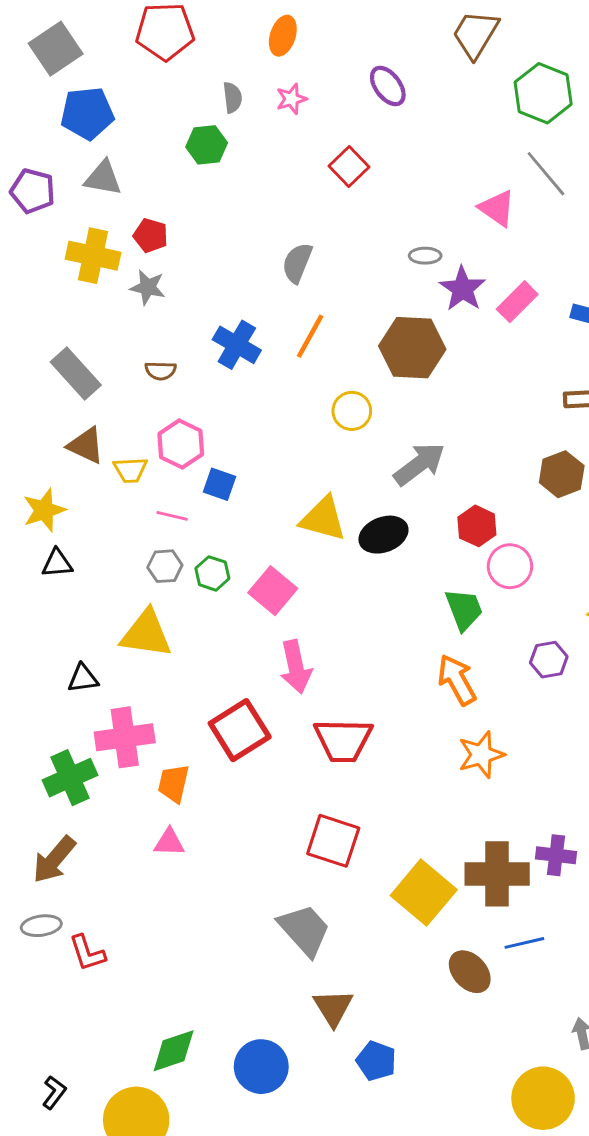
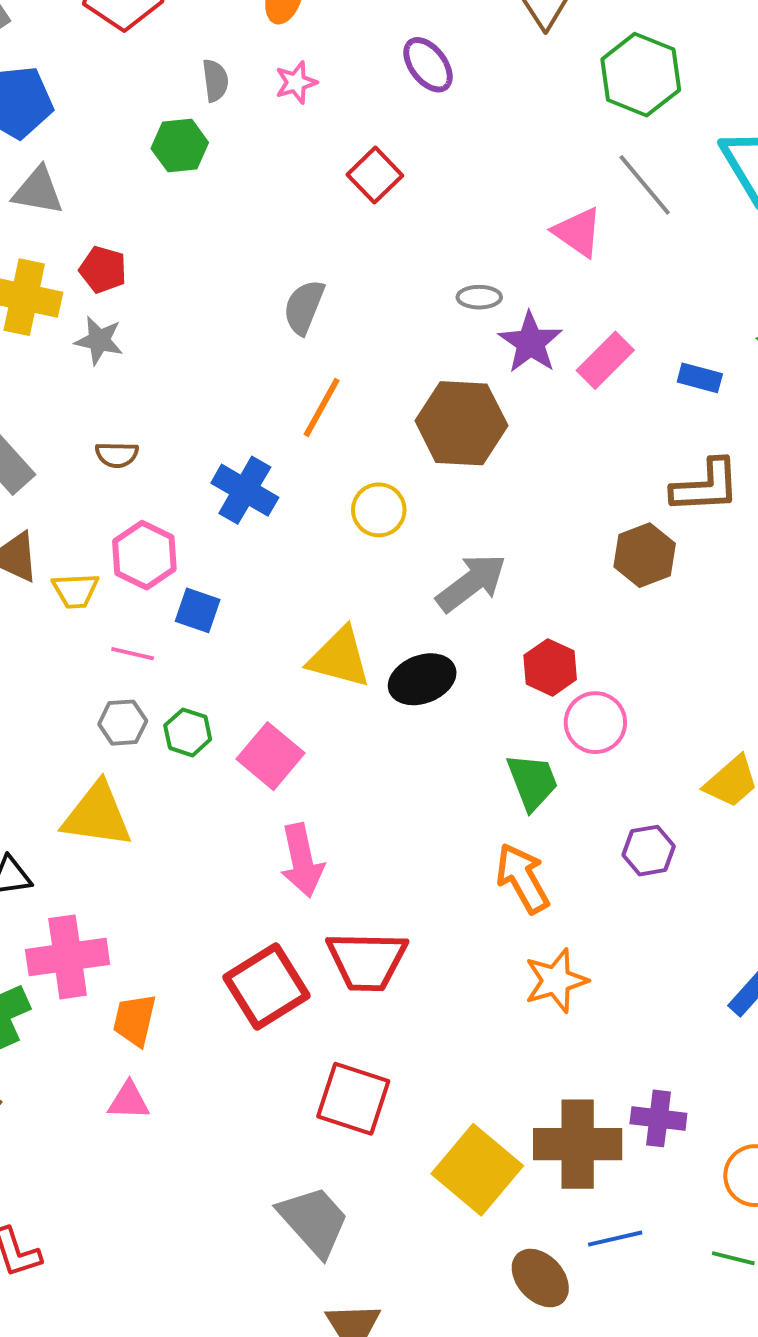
blue cross: (237, 345) -> (245, 490), moved
brown hexagon: (562, 474) -> (645, 555), moved
red square: (240, 730) -> (266, 987), moved

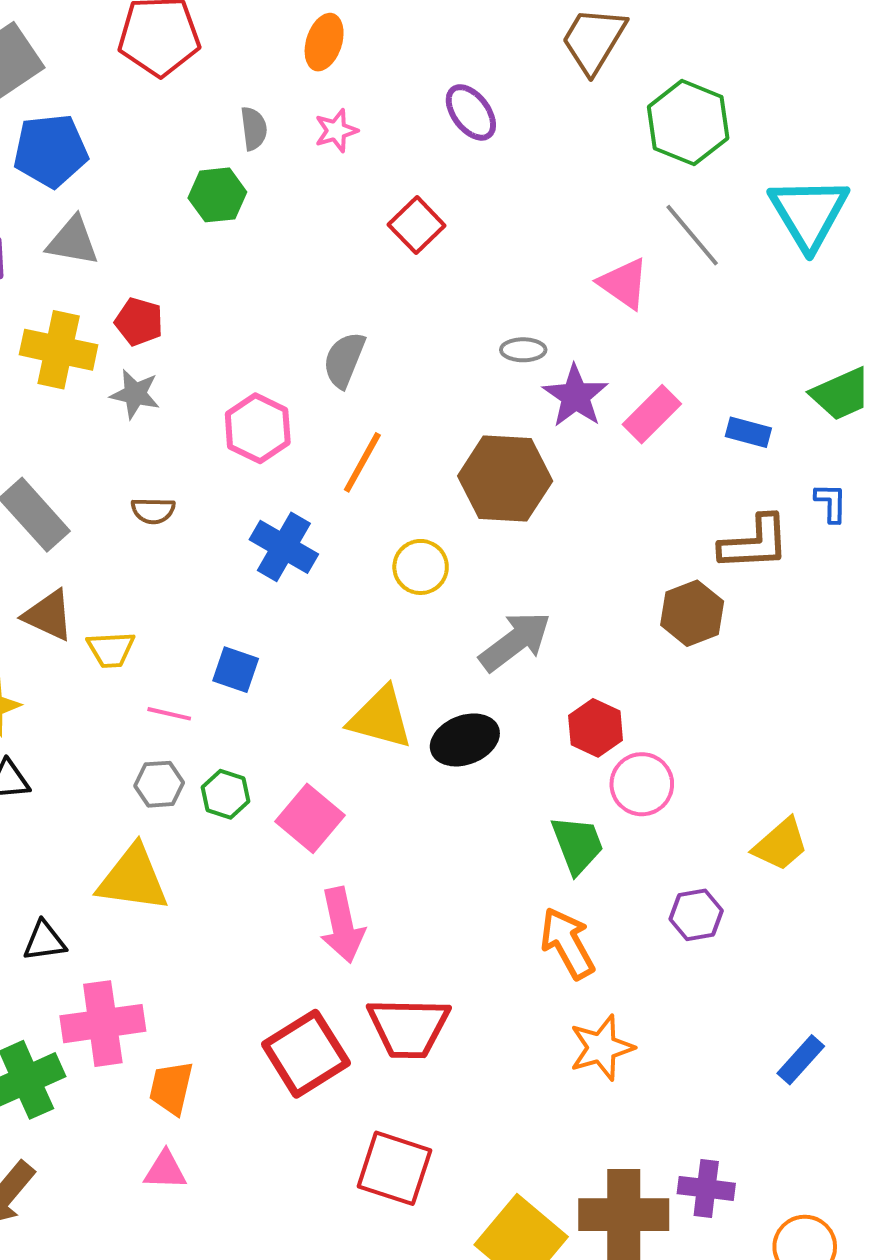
pink hexagon: (144, 555) -> (258, 428), moved

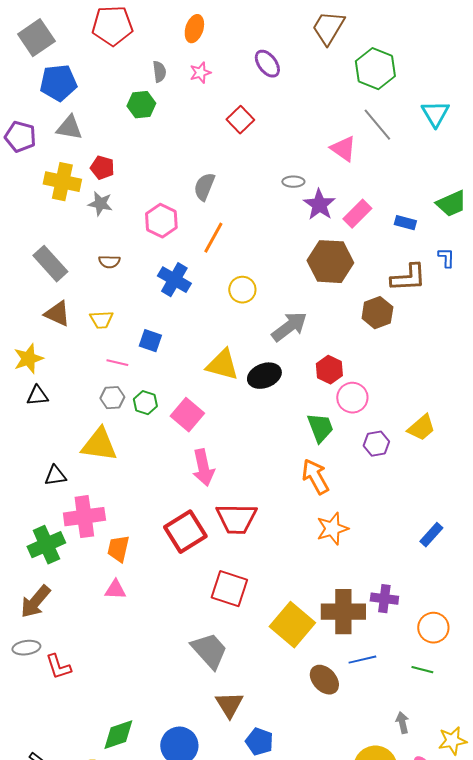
cyan triangle: (809, 213) -> (435, 114), size x0.7
brown hexagon: (505, 478) -> (330, 262), moved
yellow trapezoid: (111, 649) -> (101, 320), moved
purple hexagon: (696, 915) -> (376, 444), moved

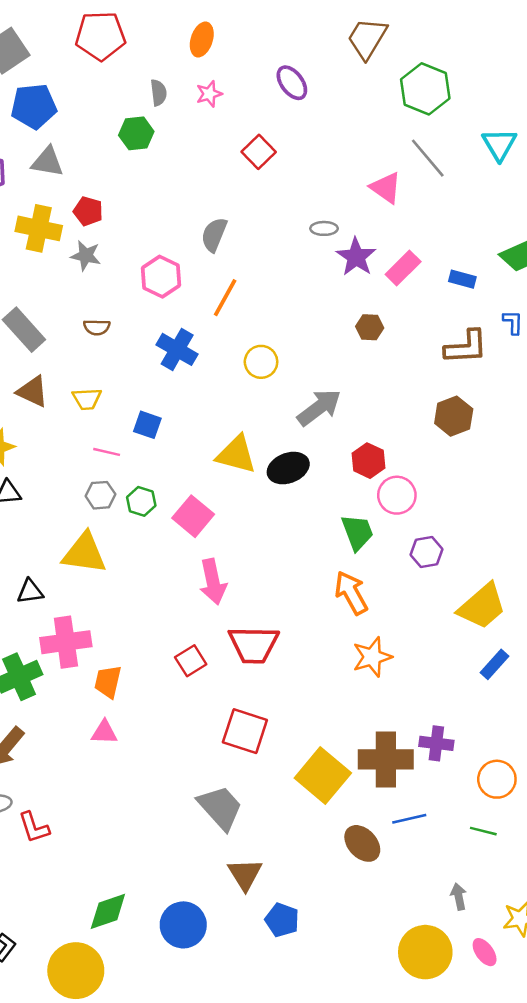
brown hexagon: (330, 262) -> (370, 327), size x0.5
brown hexagon: (377, 313) -> (454, 416), moved
yellow trapezoid: (421, 428) -> (482, 606), moved, size x1.4
red square: (185, 532) -> (191, 661), size x0.6

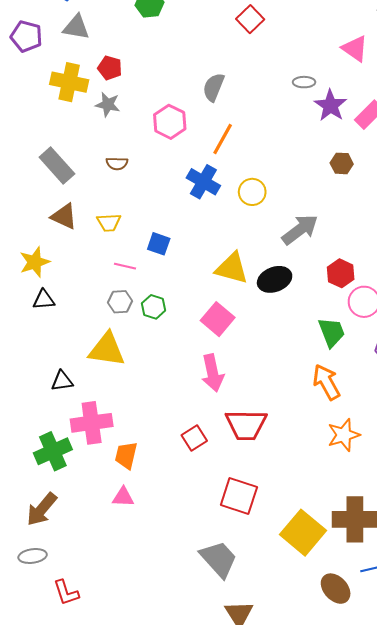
blue cross: (177, 349) -> (203, 182), moved
pink square: (193, 516) -> (218, 319), moved
red L-shape: (34, 827) -> (66, 593), moved

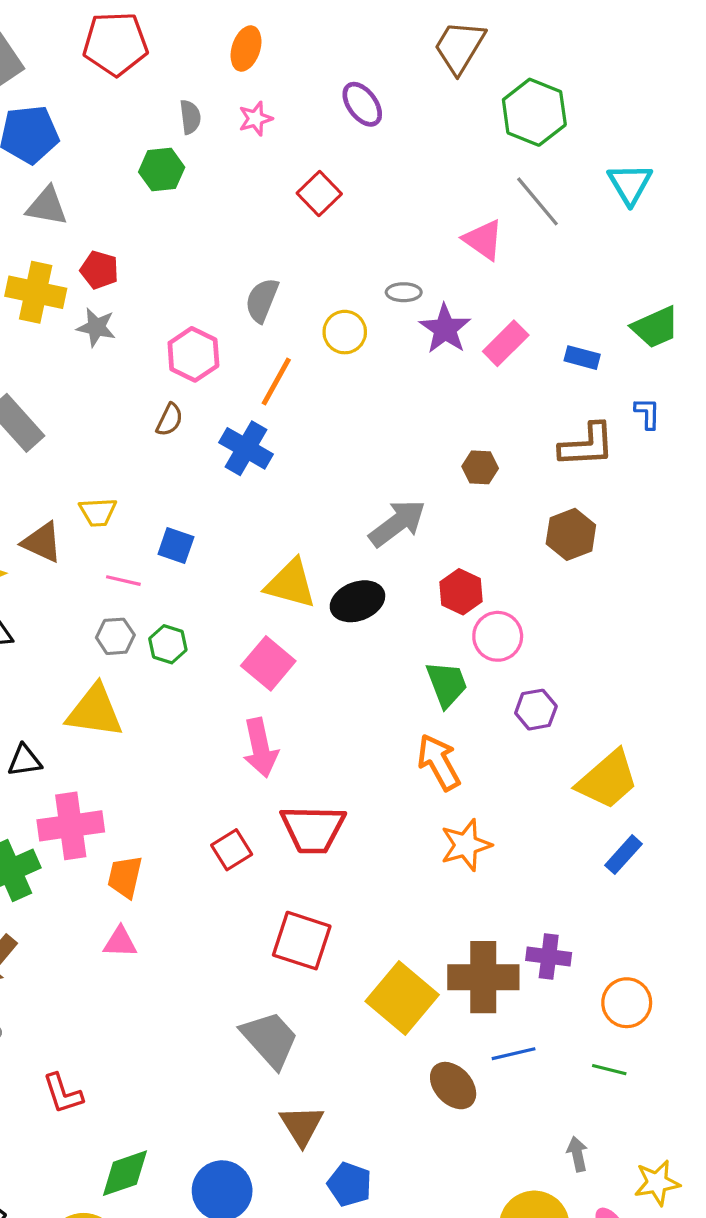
brown semicircle: (117, 163) -> (170, 420), moved, turned -65
brown hexagon: (342, 163) -> (480, 467), moved
yellow circle: (252, 192) -> (345, 332), moved
brown triangle: (64, 216) -> (42, 542), moved
red L-shape: (66, 593) -> (63, 1094), moved

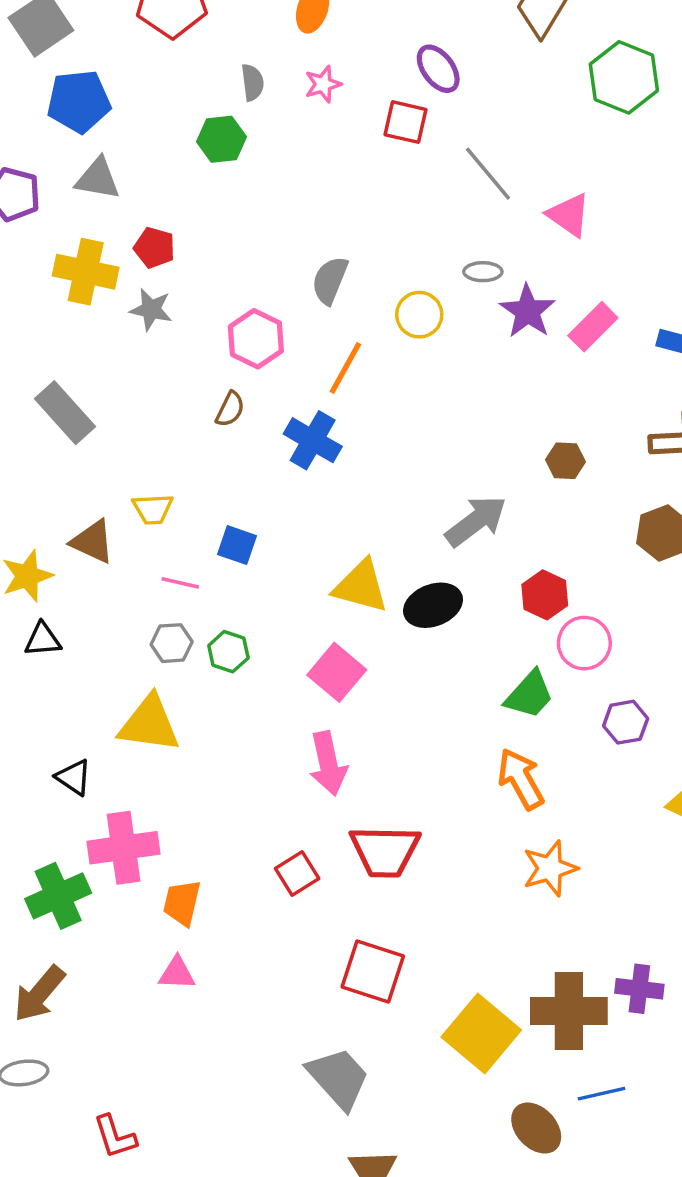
red square: (319, 193) -> (406, 122), moved, turned -33
gray line: (538, 201) -> (488, 174), moved
green trapezoid: (447, 684) -> (529, 695), turned 63
black triangle: (25, 761) -> (74, 777), turned 42

